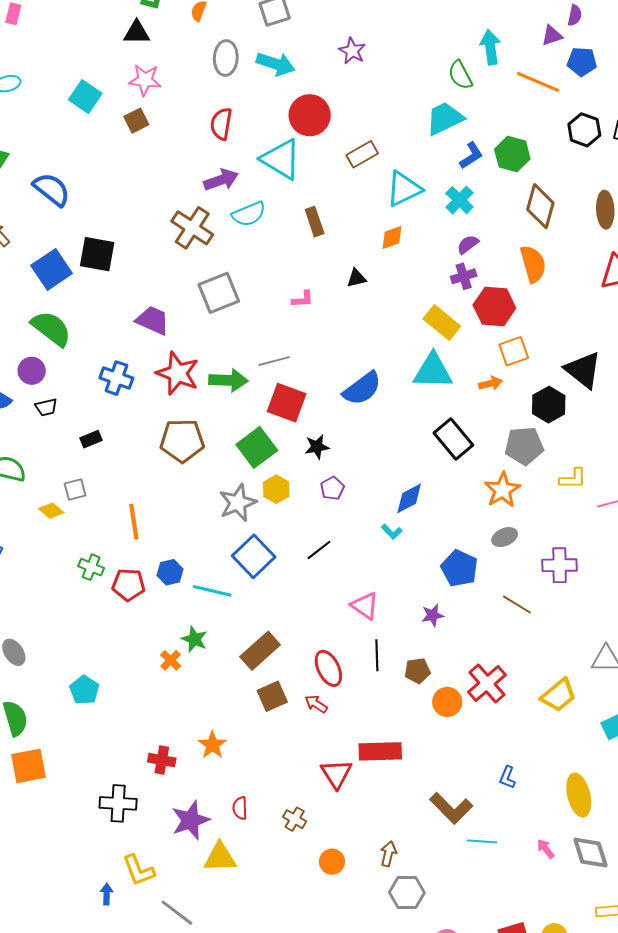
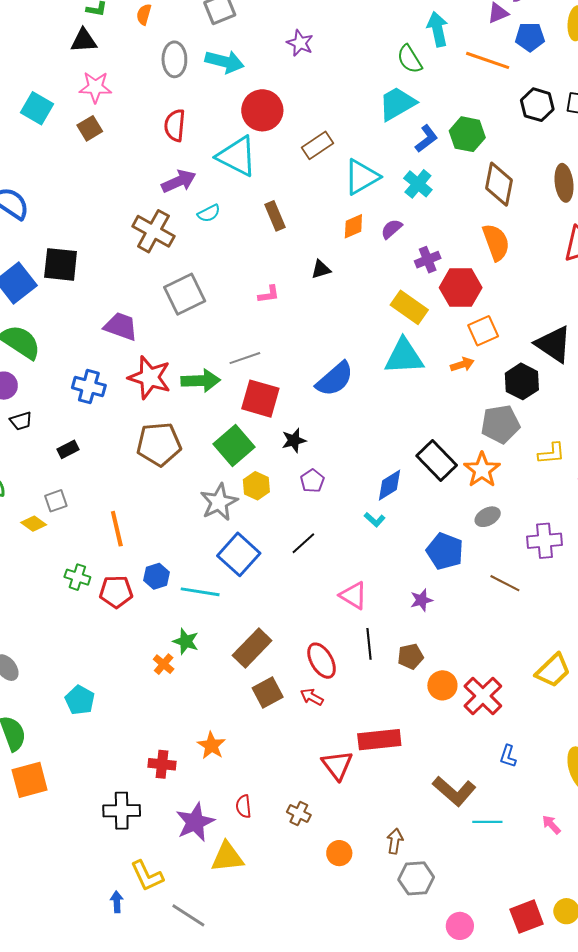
cyan semicircle: (249, 214) -> (209, 213), size x0.7
purple semicircle: (468, 244) -> (392, 229), moved
black rectangle: (453, 439) -> (437, 460), moved
red cross: (487, 683) -> (483, 696), moved

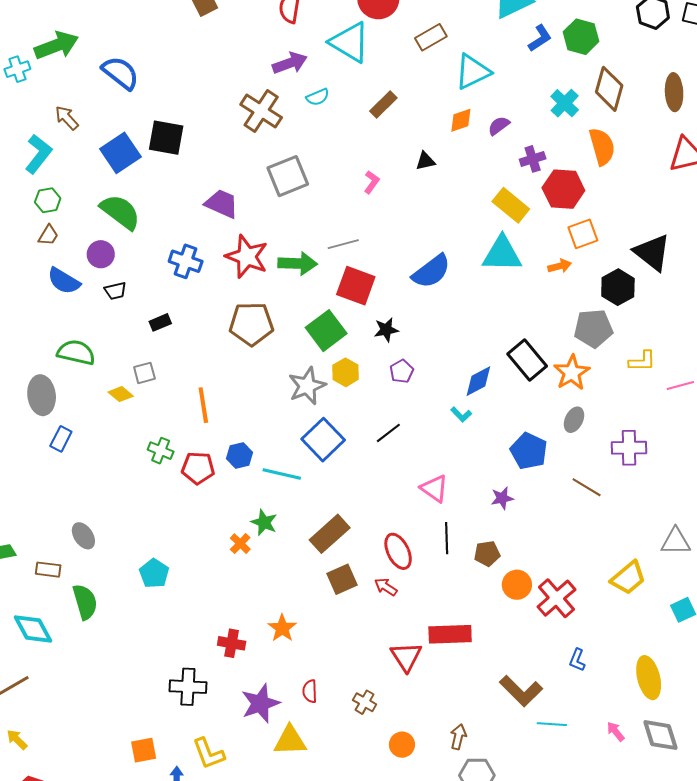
cyan cross: (418, 184) -> (565, 103), moved
brown rectangle: (275, 216) -> (383, 104), turned 64
pink L-shape: (269, 294) -> (372, 182), turned -50
gray ellipse: (488, 517) -> (574, 420), turned -40
orange square: (30, 780) -> (144, 750), moved, size x0.7

